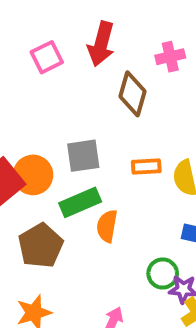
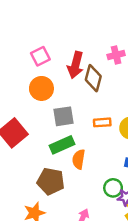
red arrow: (101, 44) -> (75, 65), moved
orange circle: (33, 175) -> (41, 88), moved
brown pentagon: (41, 246) -> (51, 181), moved, turned -30

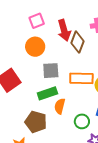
red arrow: (75, 65) -> (64, 30), turned -35
orange rectangle: (102, 122) -> (81, 78), size x1.6
green circle: (113, 188) -> (82, 121), moved

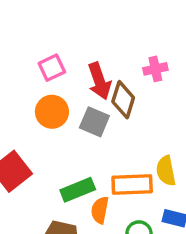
gray square: (51, 71) -> (94, 122), moved, turned 30
orange rectangle: (81, 78) -> (132, 184), moved

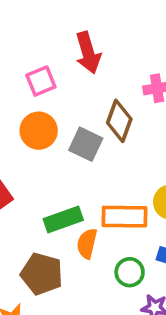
red arrow: (99, 81) -> (88, 53), moved

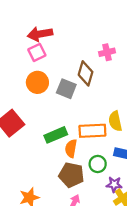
red arrow: (88, 53) -> (40, 34), moved, turned 100
brown pentagon: (42, 274) -> (71, 175), moved

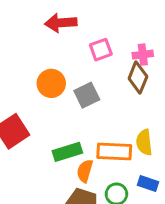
pink square: (37, 52) -> (101, 50), moved
brown diamond: (86, 73) -> (138, 78), moved
gray square: (66, 89) -> (87, 95), turned 36

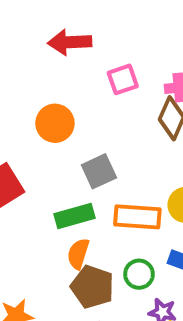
gray square: (87, 95) -> (99, 171), moved
orange semicircle: (85, 171) -> (78, 254), moved

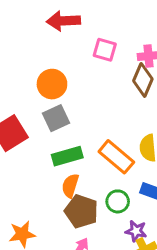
pink square: (123, 79) -> (105, 50), turned 35
gray square: (99, 171) -> (56, 118), moved
orange rectangle: (137, 217) -> (116, 157), turned 36

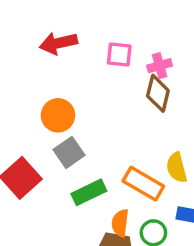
pink square: (105, 50) -> (119, 55), moved
orange semicircle: (70, 186) -> (120, 223), moved

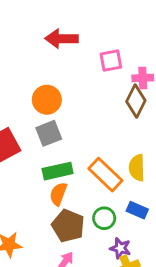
pink square: (119, 55) -> (111, 61), turned -30
orange semicircle: (120, 223) -> (58, 194), moved

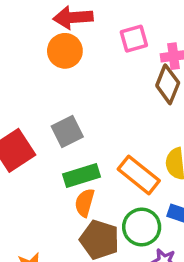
orange circle: (47, 100) -> (65, 51), moved
green circle: (104, 218) -> (142, 227), size x1.4

